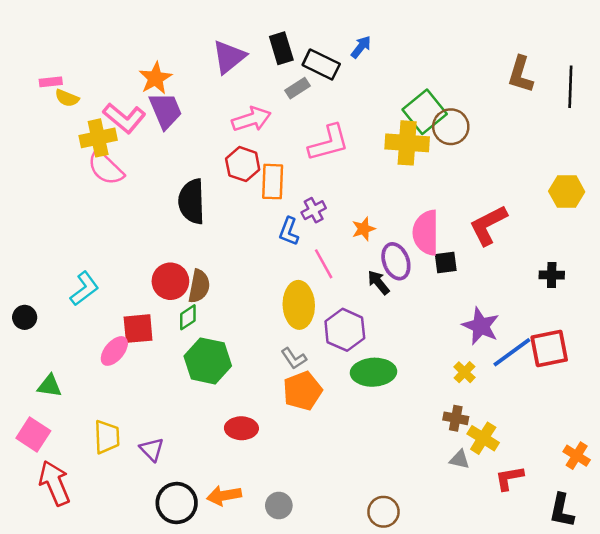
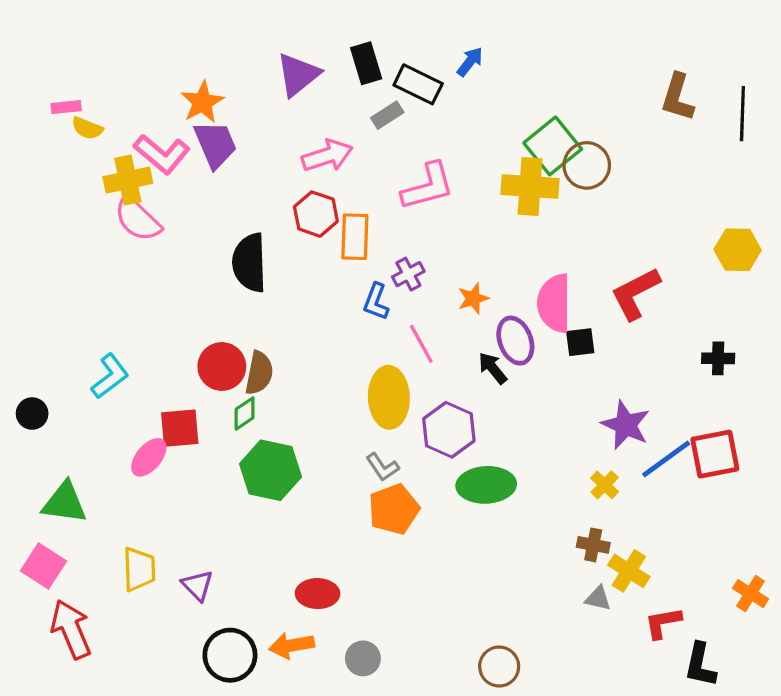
green triangle: (50, 386) -> (65, 503), size x1.4
red ellipse: (241, 428) -> (318, 594), moved
black L-shape: (562, 510) -> (700, 665), moved

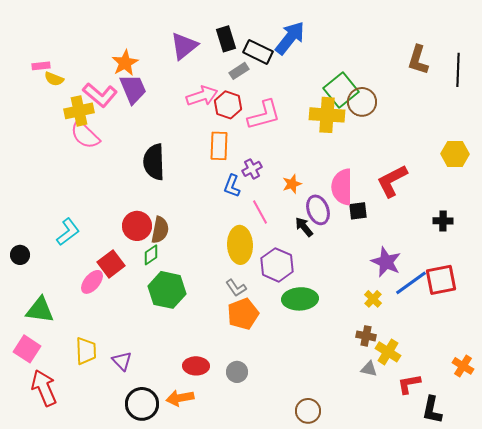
blue arrow: (470, 62) -> (290, 38), size x1.8
red hexagon: (316, 214) -> (228, 105), moved
red square: (180, 428) -> (111, 264), turned -32
gray circle: (363, 658) -> (237, 372), moved

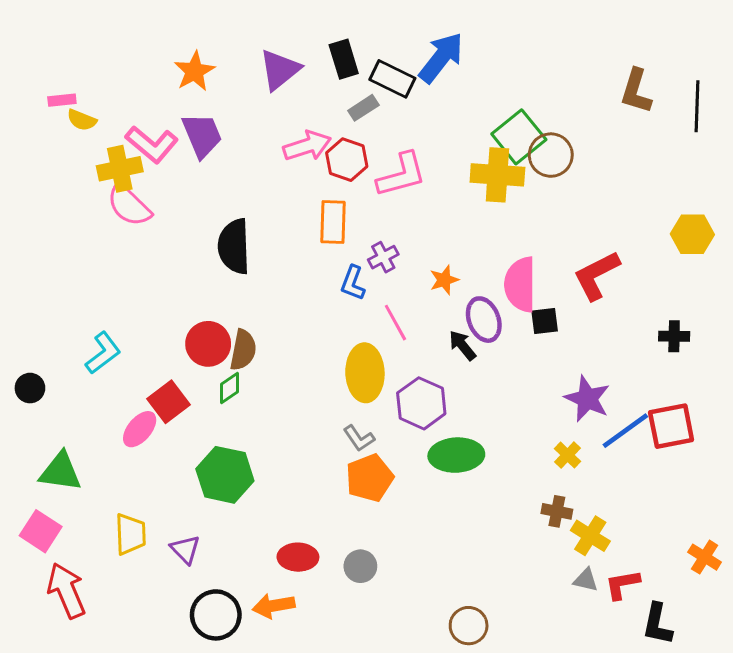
orange star: (125, 63) -> (194, 71), moved
green hexagon: (167, 290) -> (225, 475), moved
gray triangle: (369, 369) -> (586, 580), moved

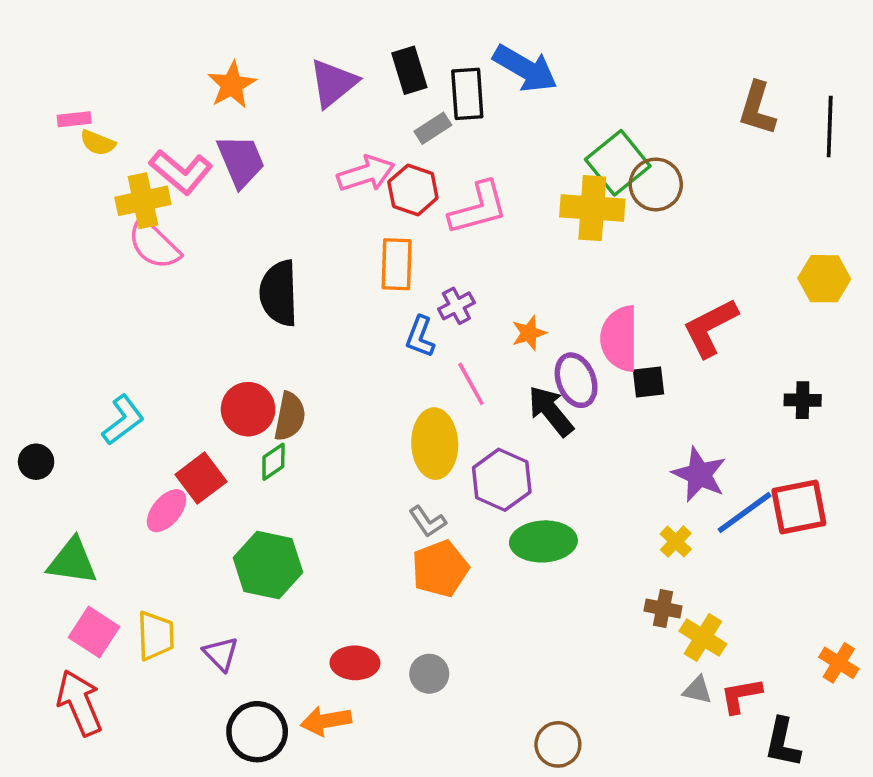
blue arrow: (441, 58) -> (525, 69), turned 82
black rectangle: (392, 79) -> (467, 94), turned 60
black arrow: (462, 345) -> (551, 411), size x1.4
pink square: (41, 531) -> (94, 632), moved

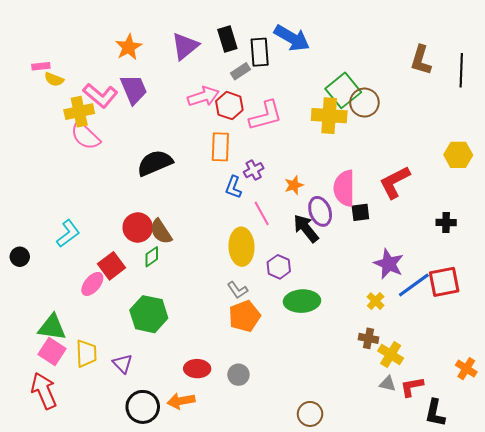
black semicircle: (279, 293) -> (155, 163), turned 69
brown semicircle: (290, 416) -> (161, 232), turned 136
purple hexagon: (502, 480) -> (279, 267), size x0.7
green triangle: (72, 561) -> (52, 327), moved

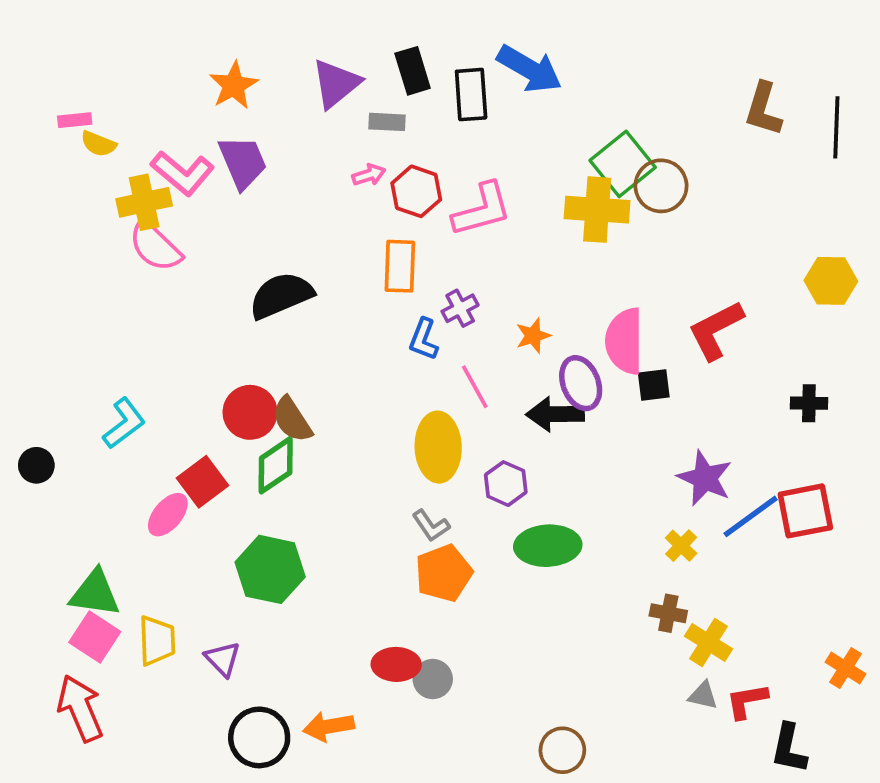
gray rectangle: (240, 71) -> (387, 122), moved, turned 36
pink arrow: (203, 96) -> (369, 175), size x0.6
black arrow: (306, 229) -> (555, 414), turned -52
green diamond: (152, 257) -> (276, 465), size x1.5
red ellipse: (197, 369) -> (396, 664), moved

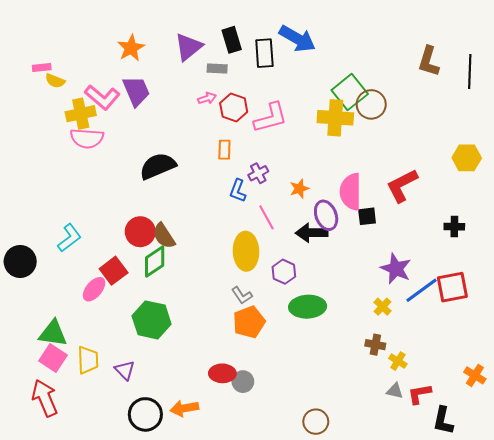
pink semicircle: (155, 246) -> (87, 138), turned -40
orange rectangle: (400, 266) -> (224, 150), size x0.7
black circle: (36, 465) -> (20, 261), size x1.6
yellow cross: (708, 642) -> (398, 361), size x0.7

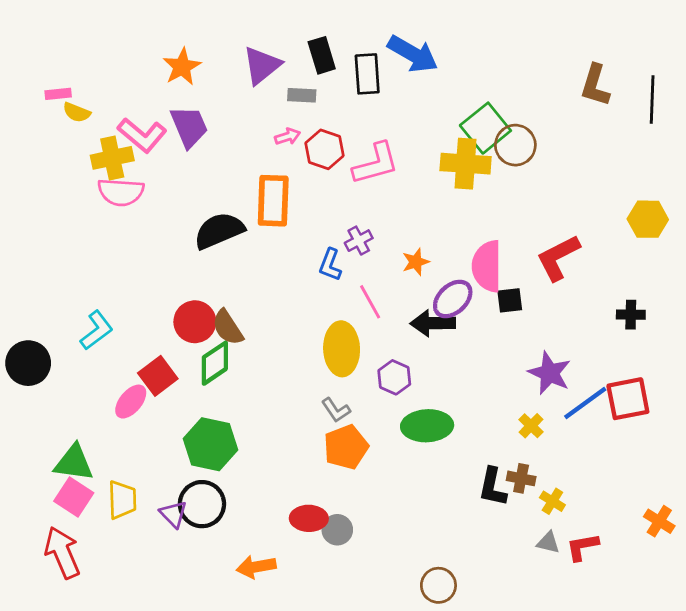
orange rectangle: (224, 150) -> (273, 201), moved, size x1.8
purple ellipse: (326, 215) -> (453, 299), turned 68
black circle: (145, 414) -> (202, 504), moved
black L-shape: (443, 421) -> (493, 487), moved

